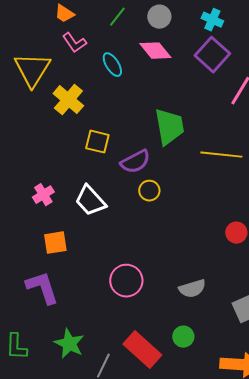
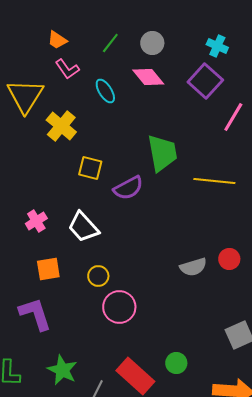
cyan cross: (212, 20) -> (217, 46), moved
yellow circle: (149, 191) -> (98, 276), moved
gray semicircle: (192, 289) -> (193, 267), moved

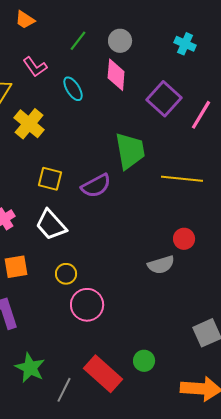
orange trapezoid: (57, 40) -> (25, 20), moved
pink diamond: (148, 77) -> (116, 75), turned 44
purple square: (205, 81) -> (164, 99), moved
yellow square: (90, 168) -> (50, 179), moved
red circle: (229, 259) -> (184, 239), moved

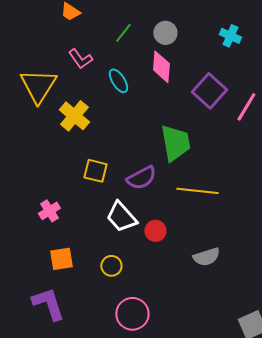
yellow line: (182, 179) -> (197, 191), moved
white trapezoid: (51, 225) -> (121, 217), moved
red circle: (184, 239) -> (155, 231), moved
pink circle: (87, 305) -> (132, 314), moved

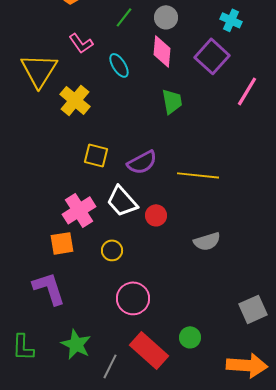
purple square: (209, 91) -> (212, 56), moved
green trapezoid: (175, 143) -> (172, 101), moved, size x0.7
pink cross: (49, 211) -> (79, 210), moved, size x1.5

